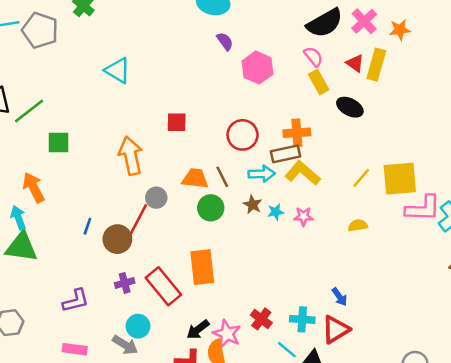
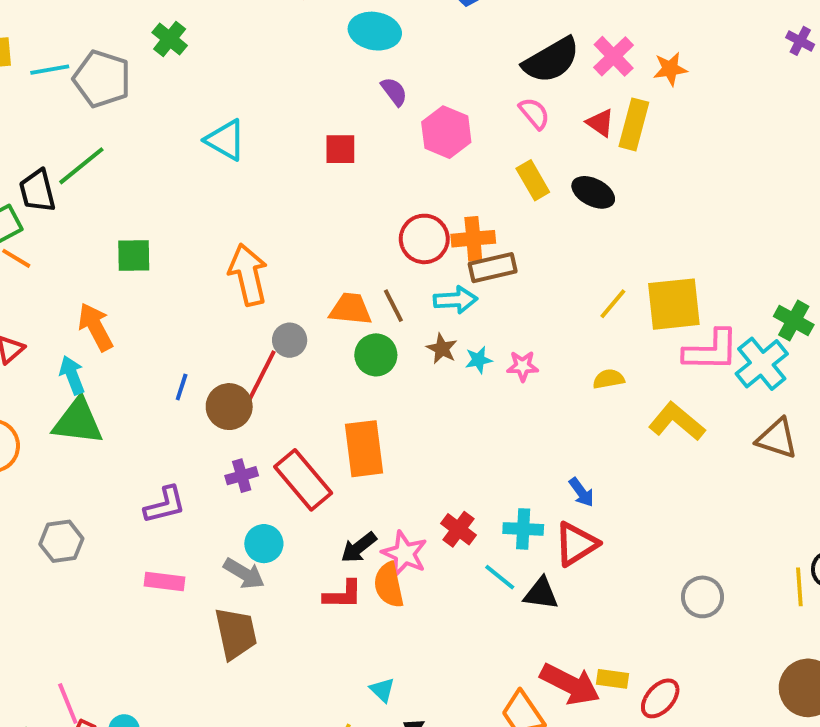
yellow rectangle: (319, 82) -> (533, 180), moved
green line: (29, 111) -> (81, 166), moved
red square: (177, 122) -> (340, 149), moved
orange cross: (297, 133) -> (473, 239), moved
yellow L-shape: (302, 173) -> (677, 422), moved

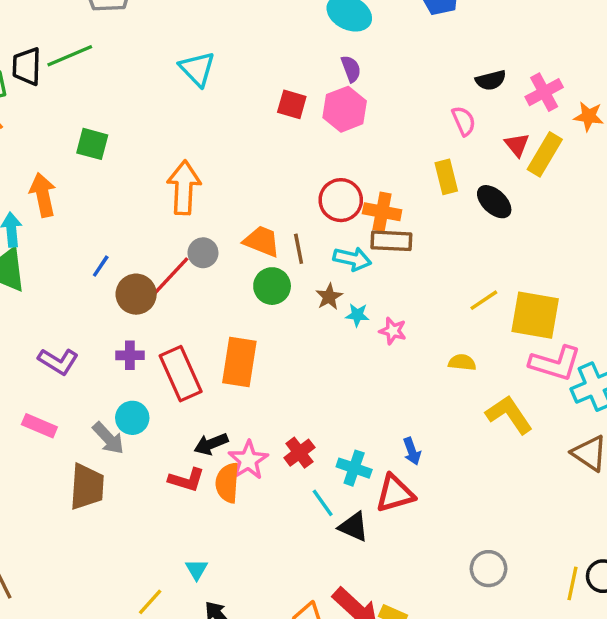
black semicircle: (551, 60) -> (491, 80), size x0.6
pink hexagon: (446, 132) -> (345, 109), moved
purple L-shape: (165, 505) -> (58, 361), turned 30

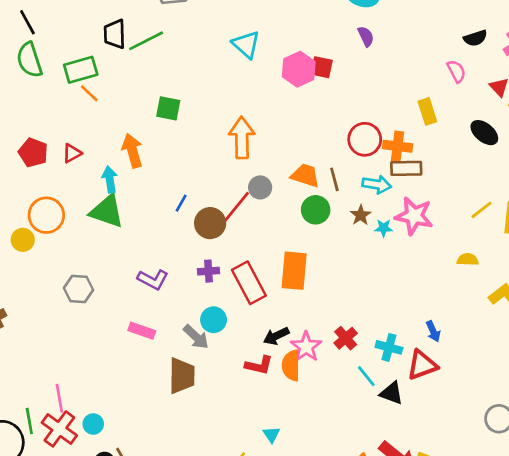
black trapezoid: (27, 66) -> (115, 34), moved
pink hexagon: (345, 109) -> (299, 69), moved
yellow rectangle: (446, 177) -> (427, 111), moved
pink star: (393, 331) -> (414, 216), moved, size x1.8

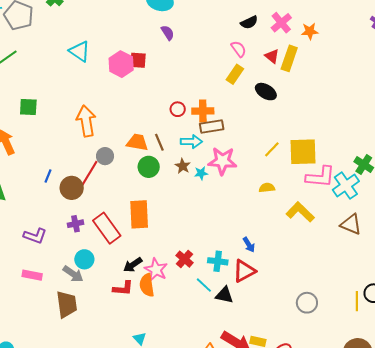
yellow rectangle: (427, 111) -> (235, 74), moved, turned 60
red circle: (365, 139) -> (178, 109), size x0.6

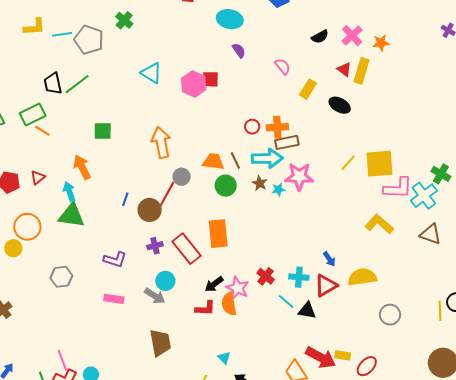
pink semicircle: (239, 49) -> (283, 66), moved
cyan arrow: (191, 142) -> (267, 158), size x1.4
yellow semicircle: (267, 188) -> (362, 277), moved, size x1.8
brown trapezoid: (67, 304) -> (160, 343), moved

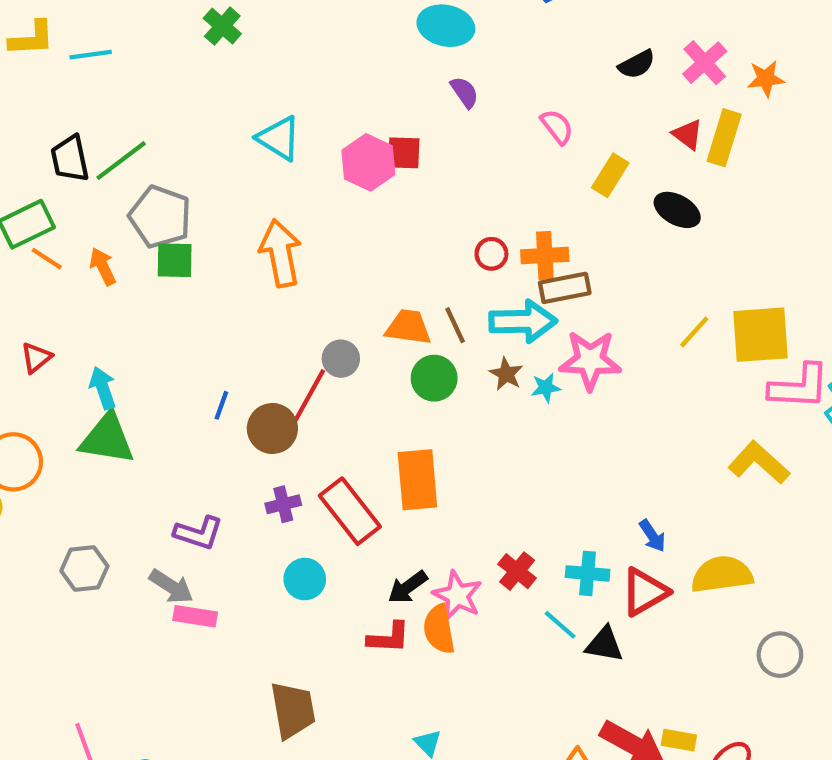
gray pentagon: (89, 40) -> (160, 217), moved
orange arrow: (161, 142) -> (280, 253), moved
orange arrow: (82, 167) -> (103, 267), moved, size x0.7
gray arrow: (155, 296) -> (171, 586), moved

